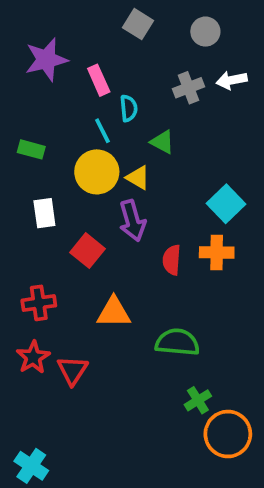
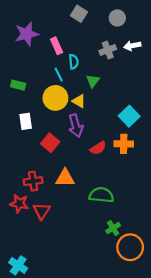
green triangle: (162, 142) -> (93, 81), turned 40
red semicircle: (172, 260) -> (98, 148), turned -126
red cross: (39, 303) -> (33, 181), moved
red star: (33, 357) -> (19, 204), turned -30

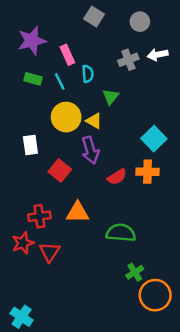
cyan line: (59, 74) -> (60, 81), moved
green rectangle: (18, 85) -> (33, 79), moved
red star: (19, 204) -> (23, 243), turned -30

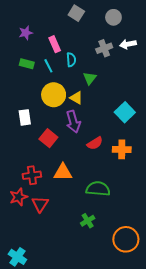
purple star: (32, 41) -> (26, 33), size x0.6
orange cross: (148, 172) -> (122, 149), moved
green cross: (135, 272) -> (88, 221), moved

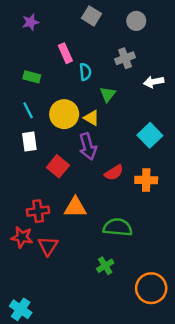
purple star: (26, 33) -> (31, 22), moved
white arrow: (128, 44) -> (154, 82), moved
cyan line: (48, 66) -> (28, 110), moved
red star: (18, 197) -> (22, 237), turned 30

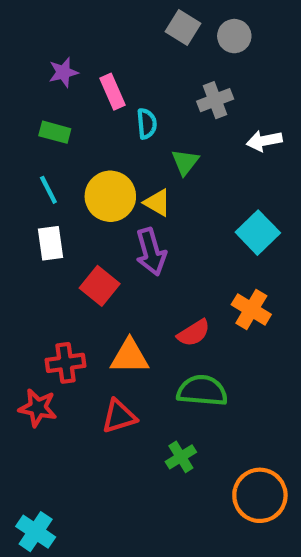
gray square: (91, 16) -> (183, 27), moved
purple star: (31, 22) -> (63, 72), moved
red semicircle: (114, 173) -> (194, 333), moved
orange cross: (146, 180) -> (251, 309), turned 30
red triangle: (48, 246) -> (119, 416), moved, turned 40

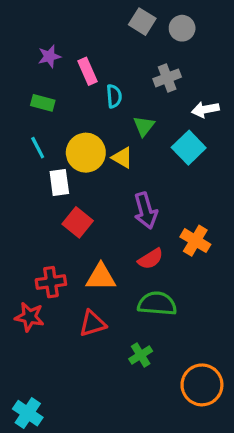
cyan square: (258, 233) -> (189, 148), moved
white rectangle: (51, 243) -> (59, 182), moved
purple arrow: (151, 252) -> (146, 211), moved

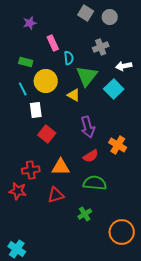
purple star: (49, 56) -> (30, 23), moved
green triangle: (144, 126) -> (87, 76), size x1.6
yellow circle: (86, 153) -> (46, 81), moved

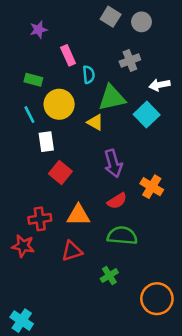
green triangle: (87, 76) -> (112, 98), turned 40

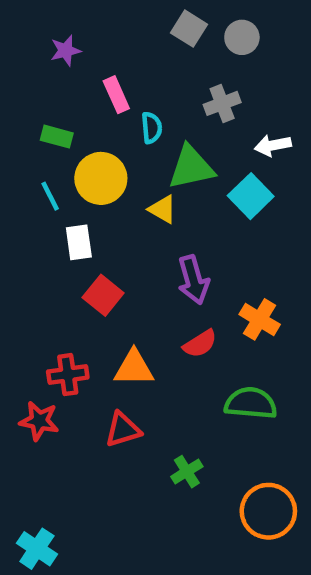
green semicircle: (122, 236) -> (251, 403), moved

